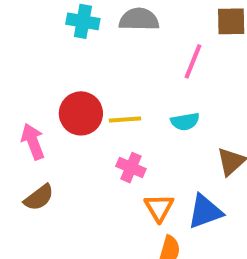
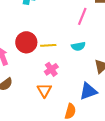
pink cross: (131, 168) -> (51, 69), turned 32
orange triangle: (159, 208) -> (44, 90), moved

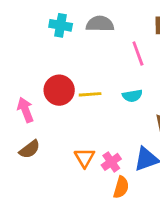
pink line: (82, 16) -> (138, 54), turned -42
pink cross: (51, 69) -> (111, 162), moved

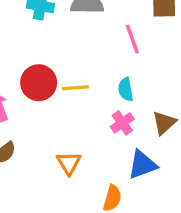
cyan semicircle: (132, 96) -> (126, 89), turned 90
pink cross: (111, 162) -> (122, 123), moved

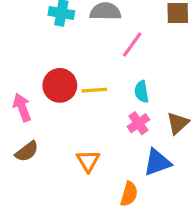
pink line: (132, 39) -> (132, 44), moved, turned 56

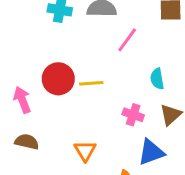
cyan semicircle: (142, 92) -> (157, 79), moved
pink cross: (138, 123) -> (133, 115), turned -36
brown semicircle: (27, 151) -> (27, 142), turned -130

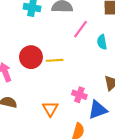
cyan semicircle: (157, 79) -> (102, 42), moved
pink cross: (133, 115) -> (79, 95), moved

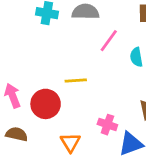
red circle: (31, 57) -> (46, 104), moved

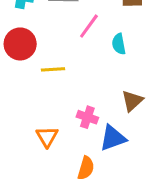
red circle: (46, 104) -> (20, 44), moved

